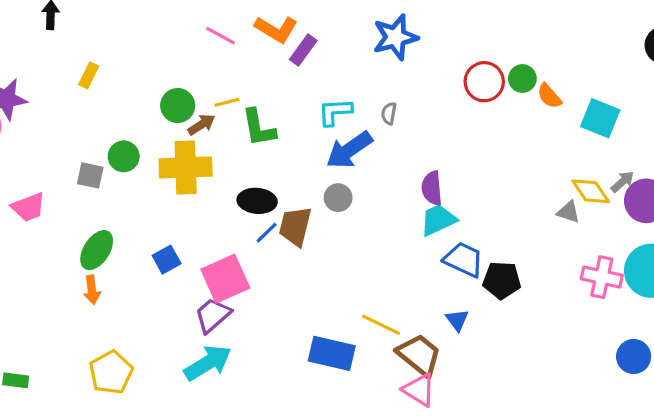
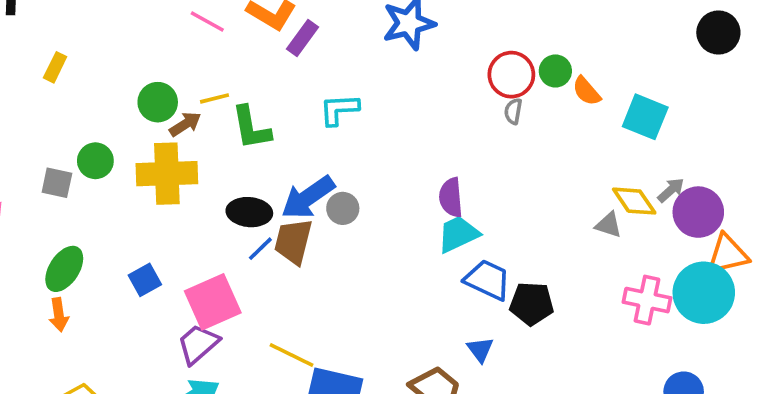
gray semicircle: (389, 113) -> (513, 111), moved
blue arrow: (349, 150) -> (308, 197), moved
yellow line: (381, 325) -> (291, 355), moved

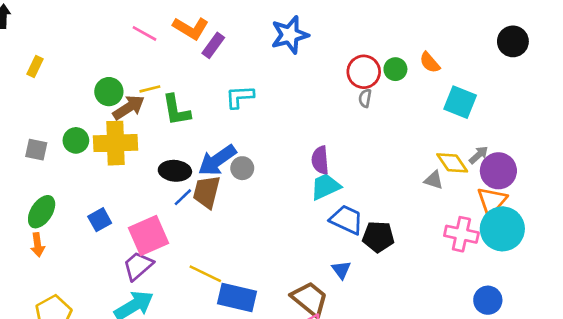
orange semicircle: (587, 91) -> (430, 63), moved
brown arrow: (185, 124) -> (129, 107), size x1.4
green circle: (95, 161) -> (76, 140), moved
orange triangle: (728, 254) -> (492, 201), moved, turned -36

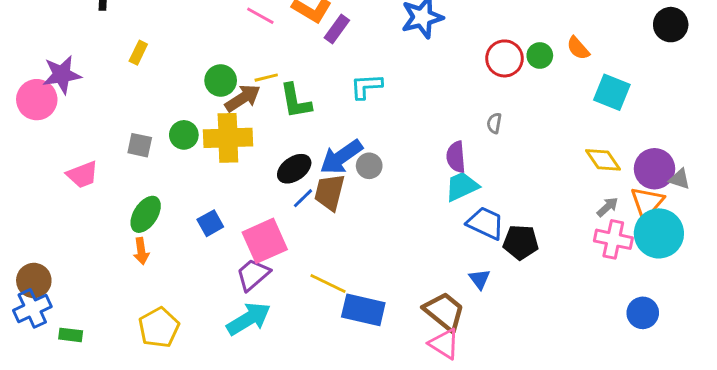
gray semicircle: (365, 98) -> (494, 123), moved
gray arrow: (479, 155) -> (607, 207), moved
black ellipse: (175, 171) -> (294, 169), turned -40
gray triangle: (434, 180) -> (680, 179), moved

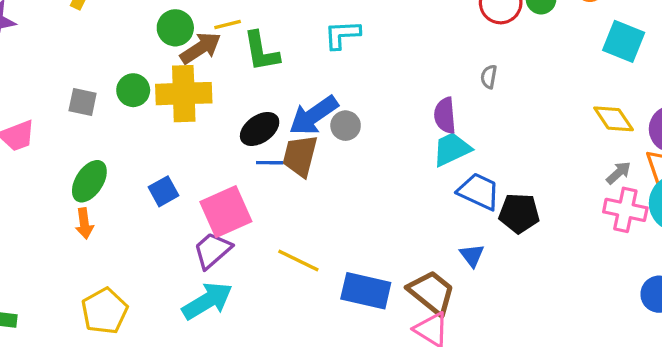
blue line: (303, 198) -> (270, 163), turned 45
blue rectangle: (363, 310) -> (366, 291), moved

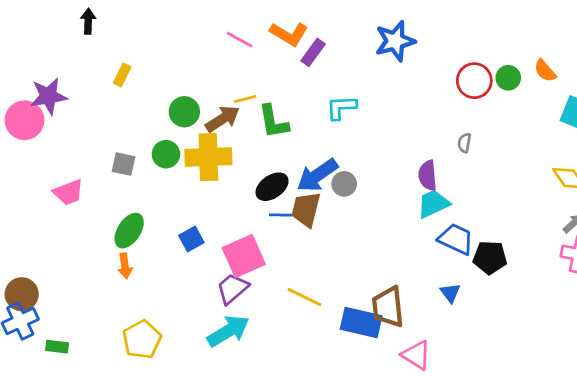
green circle: (175, 28) -> (184, 112), moved
brown trapezoid: (432, 292) -> (388, 307), moved, turned -135

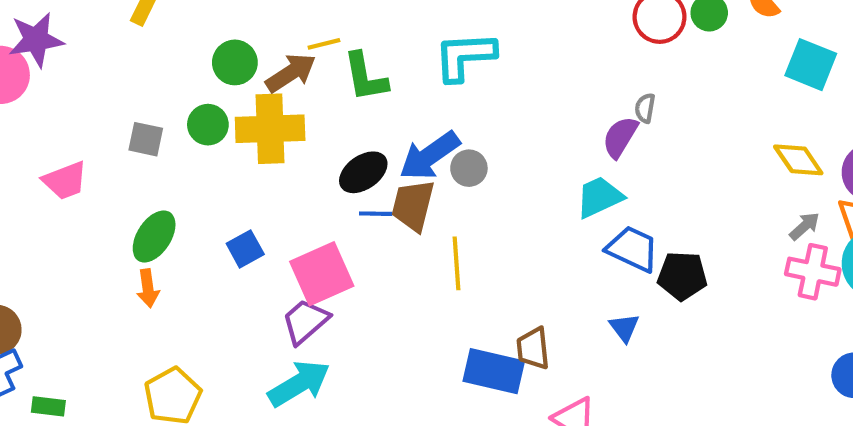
cyan L-shape: (341, 108) -> (465, 56), size x1.4
purple semicircle: (428, 175) -> (620, 137), moved, turned 36
yellow line: (305, 297) -> (456, 263), moved, turned 60
brown trapezoid: (388, 307) -> (533, 348), size x0.7

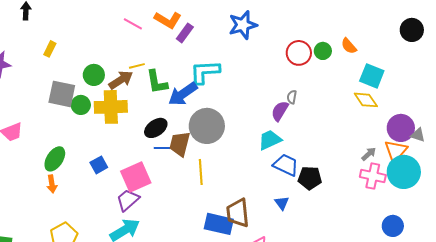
gray square: (146, 139) -> (62, 94), moved, size x1.6
blue arrow: (430, 156) -> (183, 94), moved
yellow diamond: (798, 160) -> (366, 100), moved
gray circle: (469, 168) -> (207, 126), size x2.0
brown trapezoid: (533, 348) -> (238, 213), size x1.4

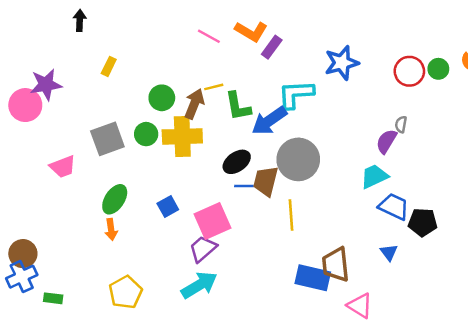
blue star: (243, 25) -> (342, 63), moved
brown arrow: (121, 80) -> (194, 104), turned -35
gray square: (62, 94) -> (107, 139), moved, turned -32

